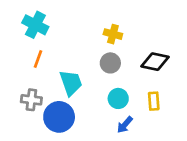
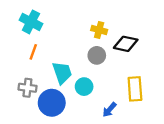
black diamond: (155, 62) -> (126, 44), moved
cyan circle: (118, 98) -> (84, 87), moved
yellow rectangle: (154, 101) -> (135, 89), size x1.5

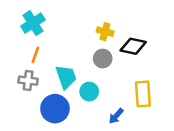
cyan cross: (31, 22) -> (33, 23), turned 30
gray cross: (27, 88) -> (28, 81), moved

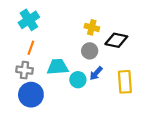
cyan trapezoid: (66, 77) -> (58, 67), turned -75
blue circle: (55, 109) -> (31, 95), moved
blue arrow: (116, 116) -> (96, 73), moved

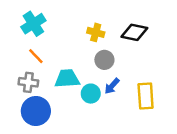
yellow cross: (92, 27) -> (96, 32), moved
black diamond: (116, 40) -> (134, 32), moved
orange line: (31, 48) -> (36, 56), turned -64

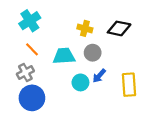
cyan trapezoid: (67, 79) -> (64, 56), moved
gray cross: (28, 82) -> (25, 73), turned -35

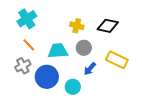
cyan circle: (80, 82) -> (73, 87), moved
yellow rectangle: (129, 85) -> (117, 60), moved, turned -60
blue circle: (32, 98) -> (47, 77), moved

